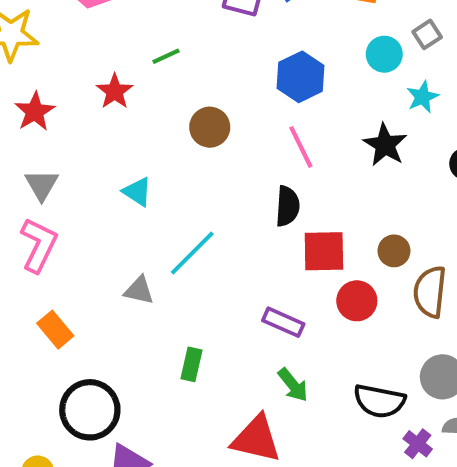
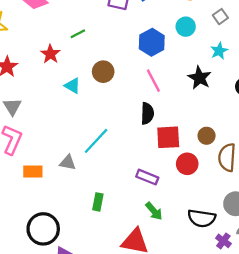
cyan circle: (384, 54) -> (186, 27), moved
cyan triangle: (137, 192) -> (72, 86), moved
orange rectangle: (55, 330) -> (33, 171), moved, turned -48

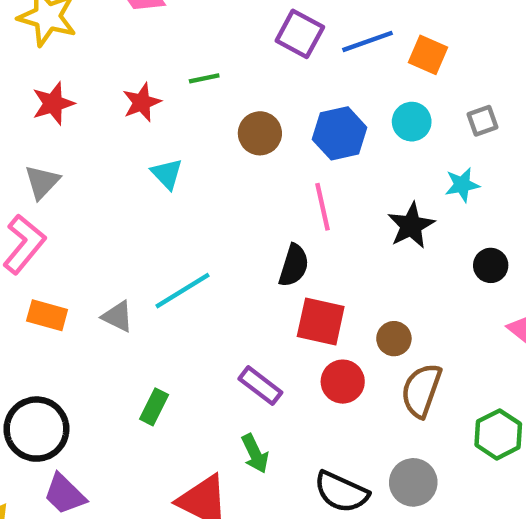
brown circle: (103, 72) -> (260, 133), moved

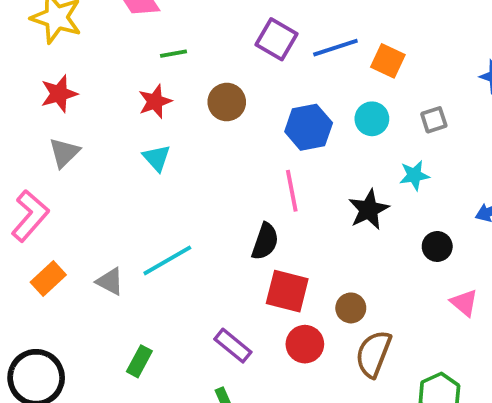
green line: (204, 78) -> (173, 54), moved
red star: (142, 102) -> (155, 102), moved
brown circle: (260, 133) -> (227, 102), moved
gray triangle: (42, 182) -> (64, 153), moved
orange rectangle: (47, 315) -> (48, 278), turned -60

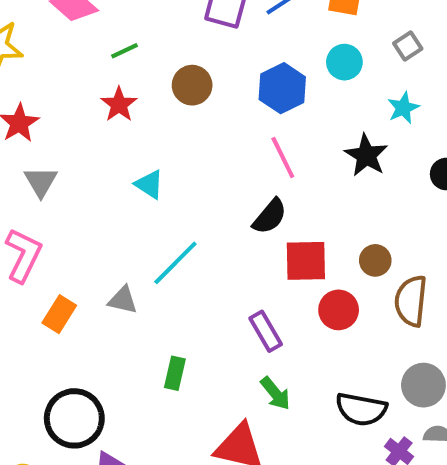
cyan triangle: (157, 158) -> (149, 184), moved
black semicircle: (265, 241) -> (270, 216), turned 36
purple rectangle: (233, 346) -> (266, 331), turned 36

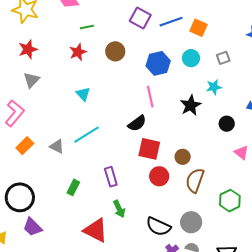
purple rectangle: (266, 331) -> (111, 177), moved

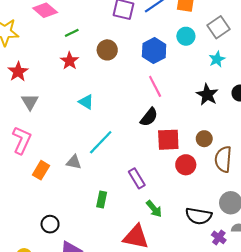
gray square: (223, 58) -> (219, 27), size x1.5
black star: (191, 105) -> (207, 95), moved
black circle: (20, 197) -> (50, 224), size x0.6

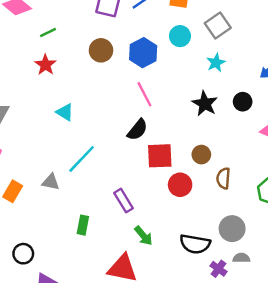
brown circle: (107, 50) -> (101, 50), moved
brown semicircle: (223, 159) -> (223, 178), size x0.7

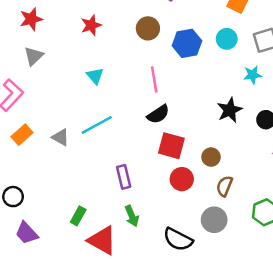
pink line: (144, 94) -> (154, 79), moved
green rectangle: (83, 225) -> (78, 216), moved
gray circle: (232, 229) -> (214, 220), moved

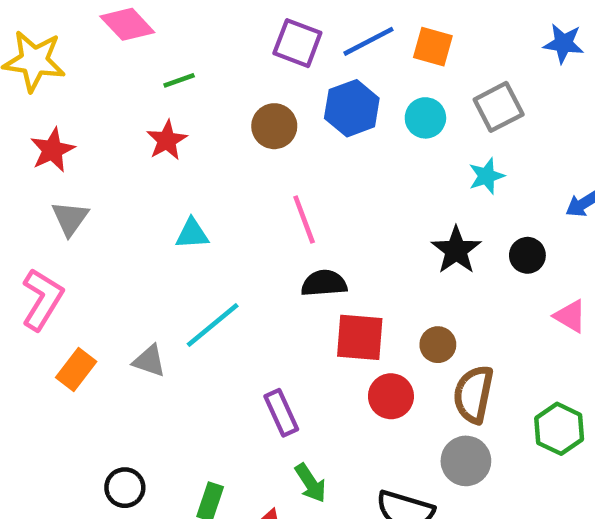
blue hexagon: (187, 43) -> (352, 108), moved
cyan triangle: (95, 76) -> (192, 234), turned -42
black semicircle: (158, 114) -> (324, 283), turned -140
brown semicircle: (225, 186) -> (473, 394), size x1.4
black circle: (13, 197) -> (125, 488), moved

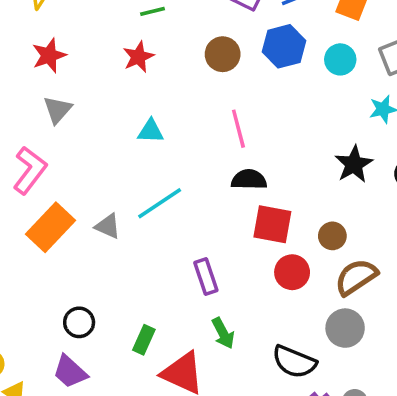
orange rectangle: (76, 370) -> (50, 227), size x1.5
brown semicircle: (473, 394) -> (356, 277), turned 39

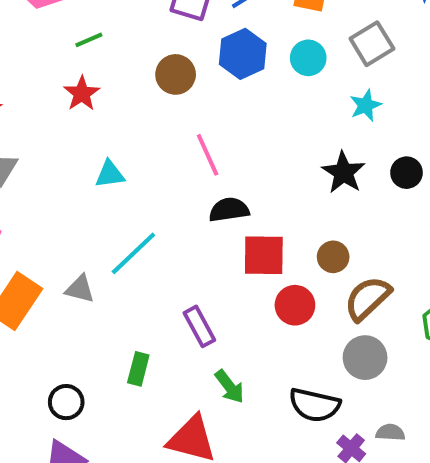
green rectangle: (144, 340) -> (138, 369), moved

